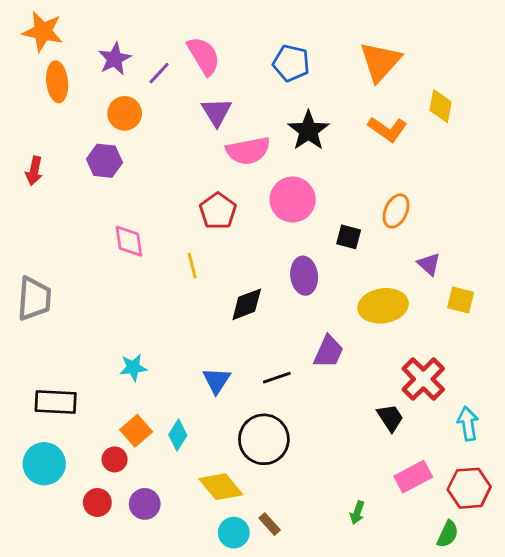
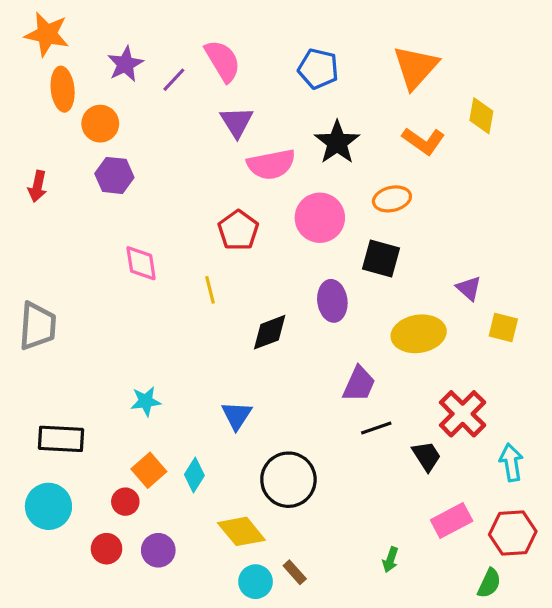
orange circle: (125, 113) -> (100, 124), moved
orange ellipse: (396, 211) -> (392, 199), moved, turned 52
black square: (349, 237) -> (381, 259), size x1.4
black line: (277, 378) -> (376, 428), moved

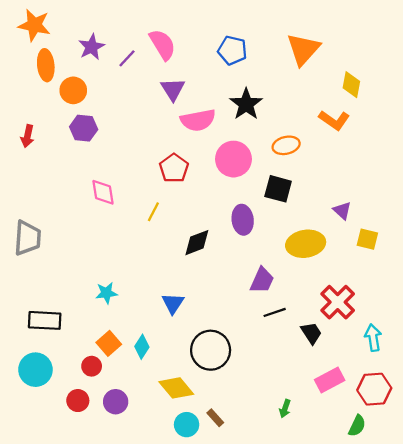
orange L-shape: (423, 141) -> (334, 120), moved
yellow line: (210, 290) -> (153, 212), turned 42

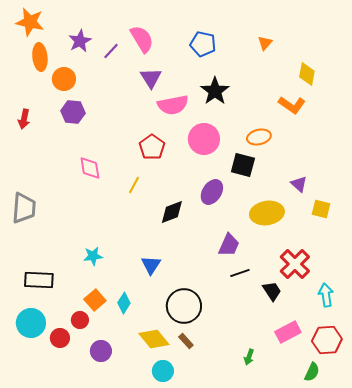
orange triangle: (303, 49) -> (265, 43), size x0.5
orange ellipse: (286, 145) -> (259, 137), moved
purple ellipse: (243, 220) -> (212, 192), turned 40
red circle: (78, 401) -> (60, 338), moved
brown rectangle: (215, 418) -> (186, 341), moved

